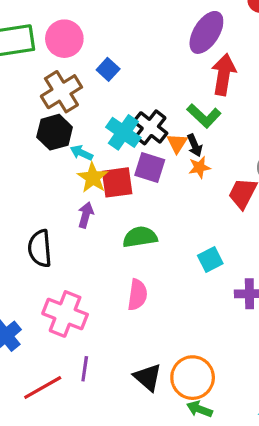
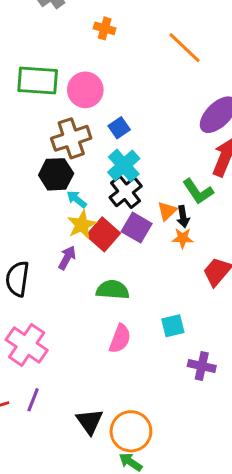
black cross: (150, 127) -> (126, 192), moved
cyan cross: (123, 132) -> (124, 165), moved
red square: (117, 182) -> (103, 234), turned 36
pink semicircle: (137, 295) -> (120, 339), moved

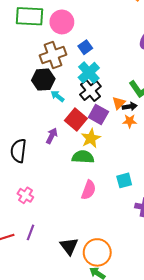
black arrow: (183, 217) -> (130, 107), turned -88
yellow star: (82, 225) -> (91, 138), moved
pink cross: (27, 345) -> (25, 195), size x0.6

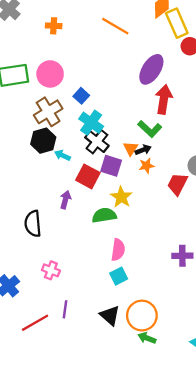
yellow star: (91, 138) -> (121, 197), moved
cyan square: (124, 180) -> (119, 276), moved

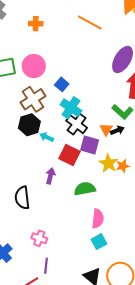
orange star: (147, 166) -> (123, 166), moved
yellow star: (121, 197) -> (108, 163), moved
purple line: (65, 309) -> (46, 266), moved

